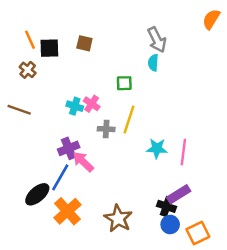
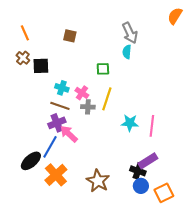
black square: (49, 48) -> (41, 66), moved
pink cross: (92, 104) -> (82, 93), moved
brown line: (19, 110) -> (60, 106), moved

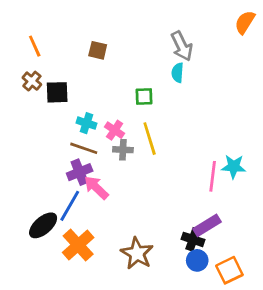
yellow line: (107, 99) -> (150, 139), turned -35
cyan star: (130, 123) -> (234, 167), moved

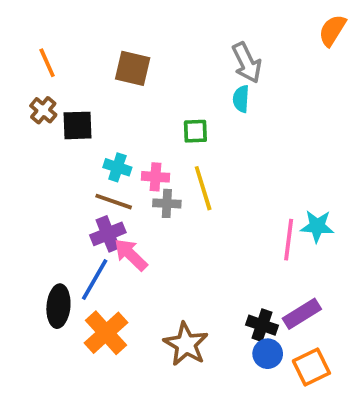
brown square: (98, 50) -> (133, 68), size x1.4
pink cross: (115, 130) -> (155, 177), turned -30
black ellipse: (43, 225) -> (58, 306), turned -44
purple rectangle: (207, 225) -> (302, 314), moved

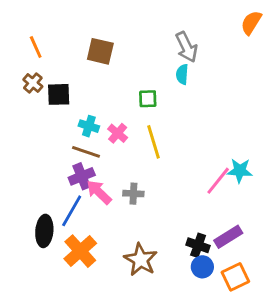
pink cross: (155, 177) -> (118, 133), turned 36
gray cross: (167, 203) -> (133, 194), moved
pink line: (289, 240) -> (218, 181), turned 32

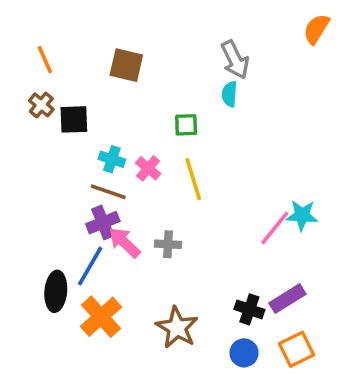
blue circle: (202, 267) -> (244, 353), moved

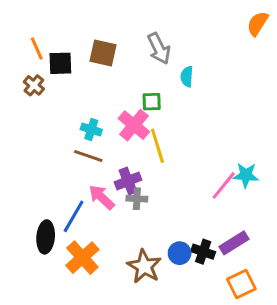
gray arrow: (235, 60) -> (159, 49), moved
black square: (74, 119) -> (60, 63), moved
pink cross: (148, 168) -> (134, 125), moved, size x1.5
purple cross: (103, 223) -> (128, 181), moved
blue circle: (244, 353) -> (180, 253), moved

